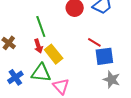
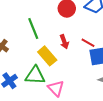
red arrow: (38, 46) -> (64, 42), moved

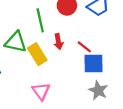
green line: (33, 29) -> (40, 20), moved
green triangle: (35, 75) -> (16, 42), moved

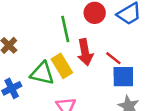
green triangle: (16, 42) -> (42, 73), moved
red arrow: (58, 42) -> (85, 52), size x1.5

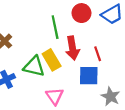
red line: (113, 58) -> (98, 54), turned 32
blue square: (123, 77) -> (89, 76), moved

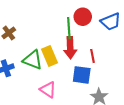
green line: (55, 27) -> (69, 28), moved
pink triangle: (55, 96) -> (48, 90), turned -30

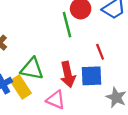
red arrow: (70, 48) -> (68, 74), moved
yellow rectangle: (50, 56) -> (21, 87), moved

